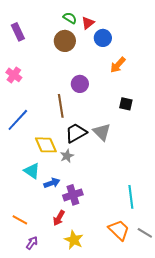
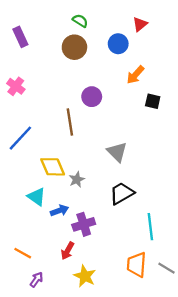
red triangle: (88, 23) -> (140, 24), moved
black square: (126, 104) -> (153, 101), moved
black trapezoid: (76, 133) -> (122, 193), moved
orange trapezoid: (119, 230) -> (137, 265), turned -130

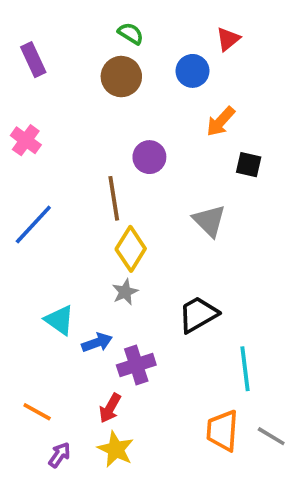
gray triangle: (117, 152) -> (209, 221), moved
yellow diamond: (53, 167) -> (131, 249), moved, turned 55
yellow star: (85, 276) -> (116, 449), moved

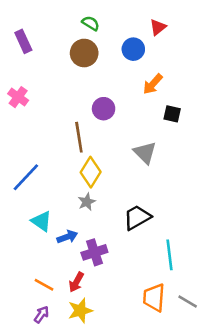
blue line: (33, 225) -> (26, 177), moved
orange line: (37, 412) -> (44, 285), moved
yellow star: (116, 449) -> (80, 311), turned 30

